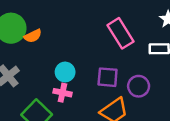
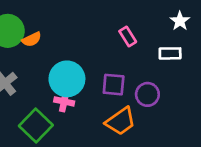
pink rectangle: (120, 33) -> (128, 37), size x0.6
cyan circle: (65, 72) -> (67, 79), size x1.6

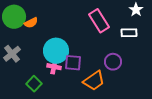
pink rectangle: (128, 37) -> (99, 21), size x1.6
purple square: (114, 85) -> (73, 63), moved
green square: (36, 125) -> (34, 84), size x0.7

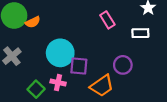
pink rectangle: (99, 21) -> (107, 20), size x0.7
pink cross: (54, 67) -> (58, 83), moved

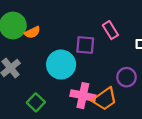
purple square: (79, 66) -> (85, 45), moved
pink cross: (58, 83) -> (83, 96), moved, size x1.5

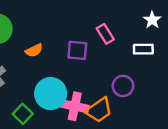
orange semicircle: (32, 32) -> (34, 50), moved
cyan circle: (61, 65) -> (51, 94), moved

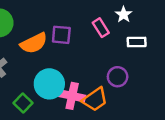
white star: (152, 20) -> (124, 14), moved
orange semicircle: (34, 50) -> (34, 43), size x1.6
purple square: (77, 50) -> (61, 35), moved

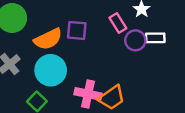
purple circle: (118, 77) -> (135, 40), moved
cyan circle: (49, 84) -> (51, 70), moved

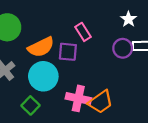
pink rectangle: (118, 23) -> (83, 32), moved
purple square: (77, 30) -> (68, 52), moved

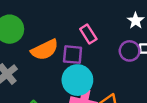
cyan circle: (43, 76) -> (77, 80), moved

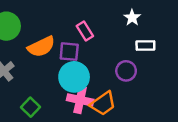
purple circle: (130, 51) -> (126, 71), moved

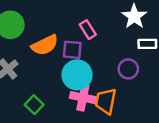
white star: (132, 18) -> (134, 16), size x1.5
orange trapezoid: (103, 104) -> (106, 101), turned 136

